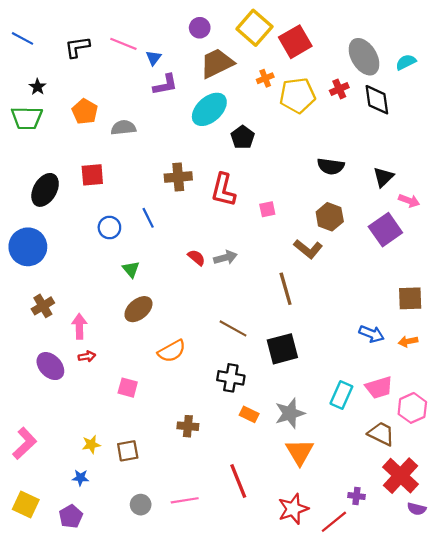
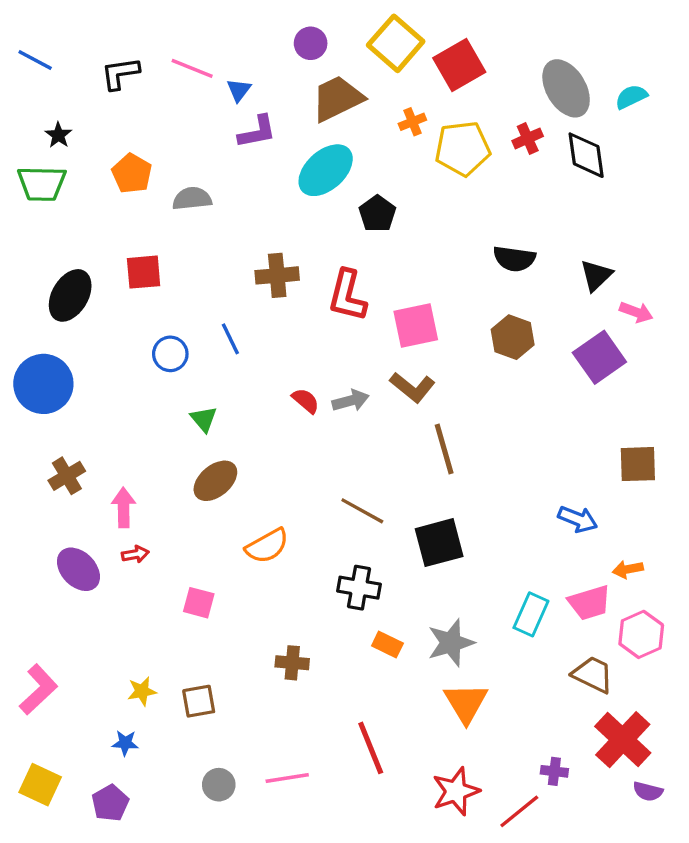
pink square: (267, 209) -> (416, 325), size x1.8
brown L-shape: (308, 249) -> (412, 387), moved
orange arrow: (408, 341) -> (628, 569), moved

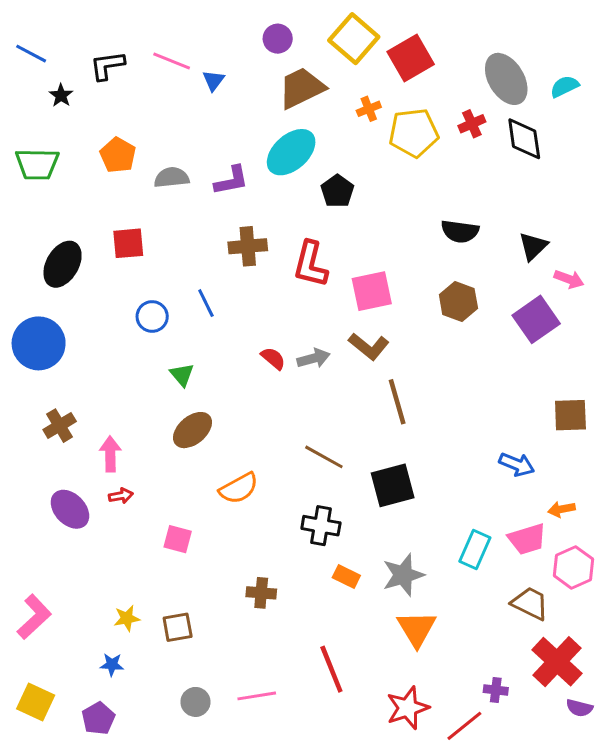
purple L-shape: (257, 132) -> (231, 181), moved
black star: (58, 135) -> (61, 95), moved

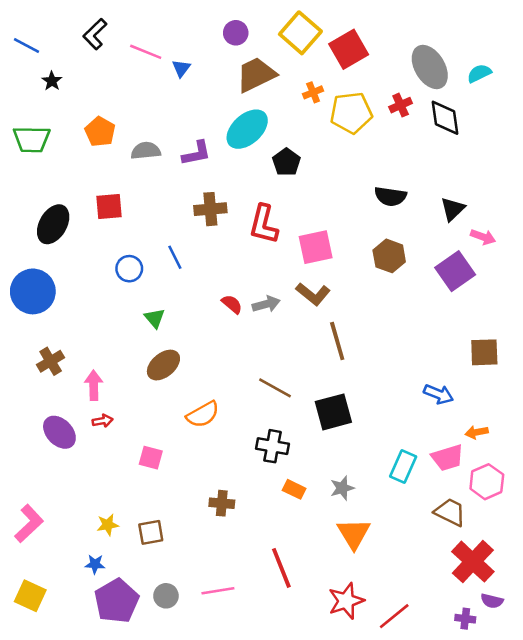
black L-shape: (107, 66) -> (95, 34), moved, turned -36
gray star: (403, 575) -> (342, 488), size x0.7
purple cross: (496, 690) -> (465, 619), moved
purple pentagon: (98, 718) -> (117, 601), moved, size x1.6

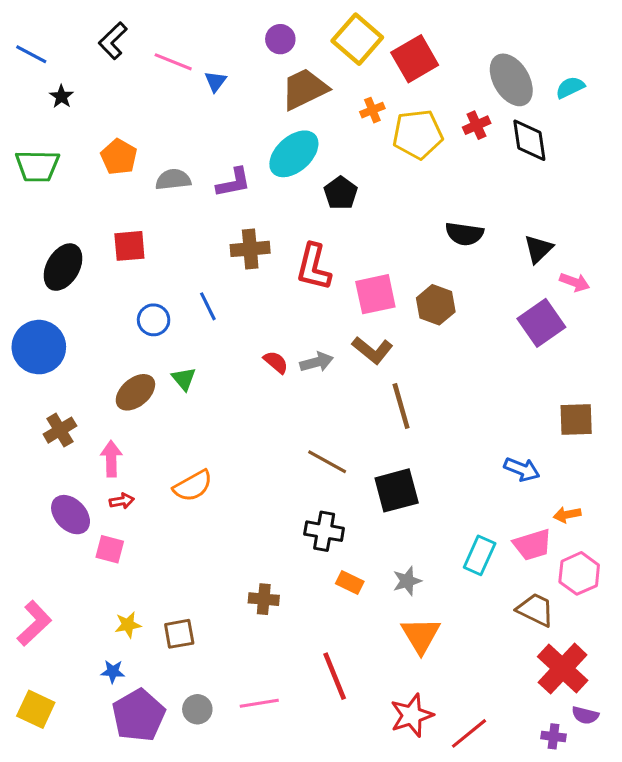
brown hexagon: (389, 256) -> (436, 305), moved
brown ellipse: (163, 365) -> (135, 392), moved
orange semicircle: (203, 414) -> (193, 486), moved
pink square: (151, 458) -> (110, 549), moved

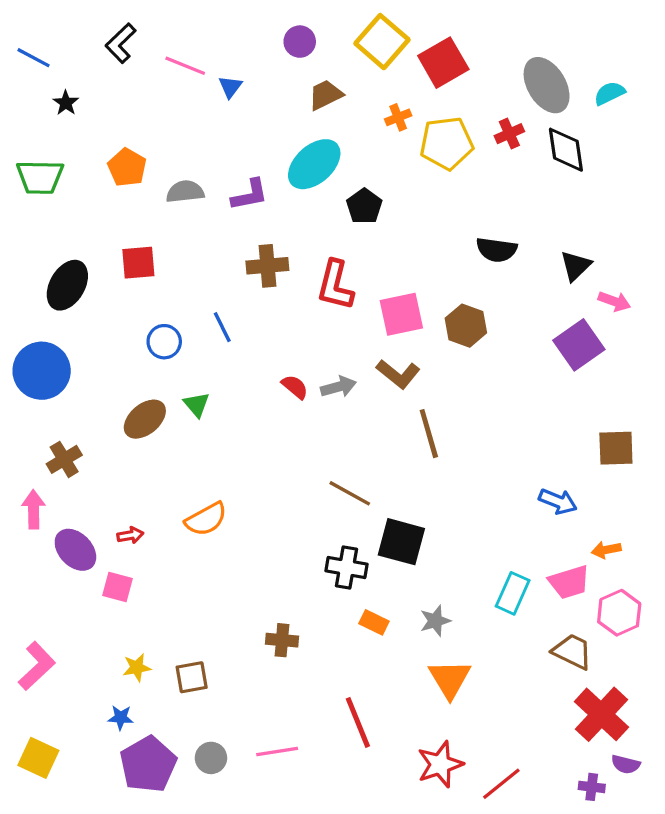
brown trapezoid: (304, 89) -> (326, 95), size x0.7
pink arrow: (111, 459) -> (34, 509), moved
black square: (397, 490) -> (401, 542), moved, turned 30

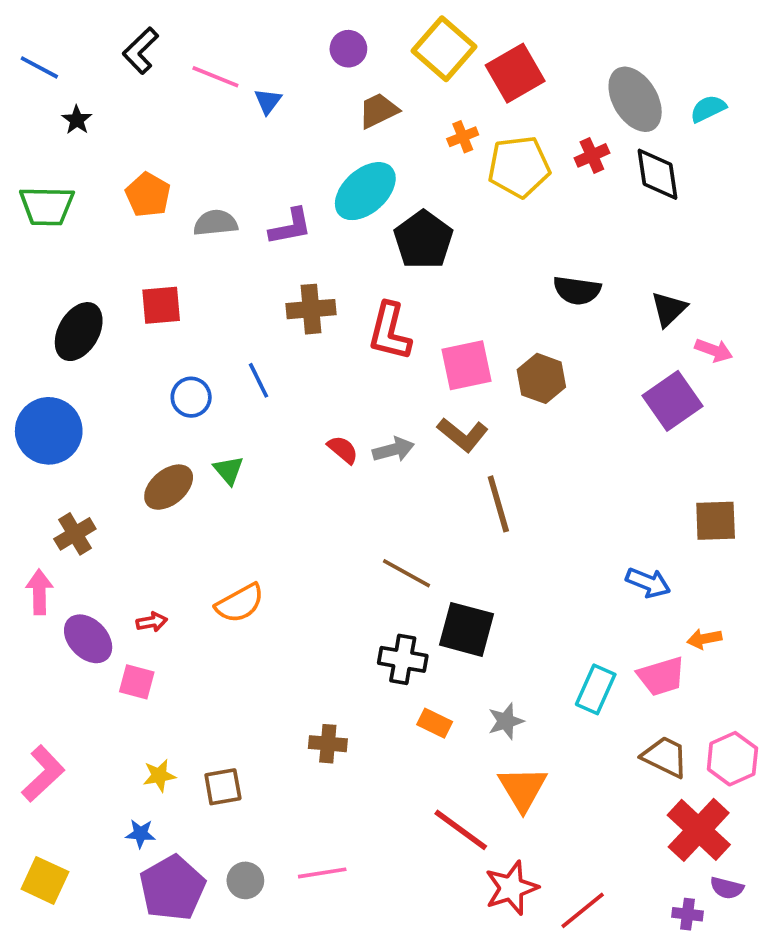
black pentagon: (364, 206) -> (423, 240), size x1.4
pink hexagon: (619, 613) -> (732, 759), moved
red line: (358, 722) -> (461, 830), moved, turned -32

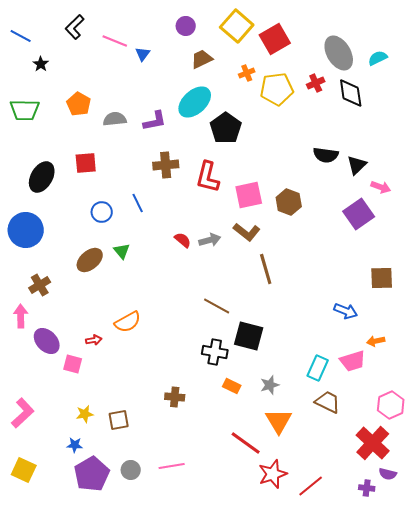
black semicircle: (577, 290) -> (326, 155), moved
red arrow: (152, 622) -> (94, 340), moved
brown trapezoid: (665, 757) -> (328, 402), moved

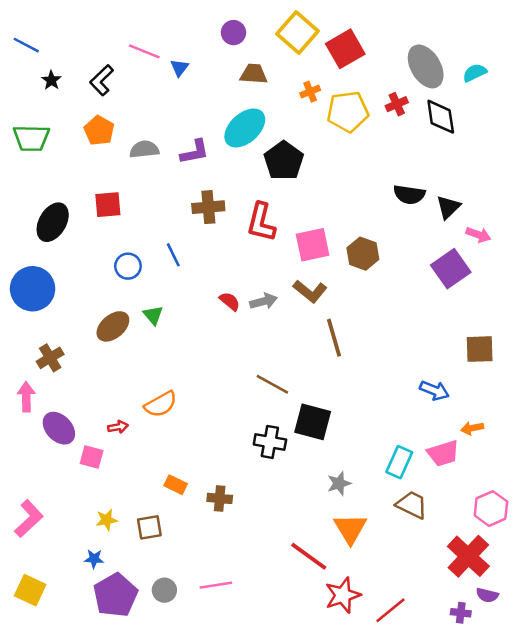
black L-shape: (75, 27) -> (102, 80), moved
brown trapezoid: (202, 59) -> (254, 74), turned 30
orange rectangle: (232, 386) -> (176, 485), moved

